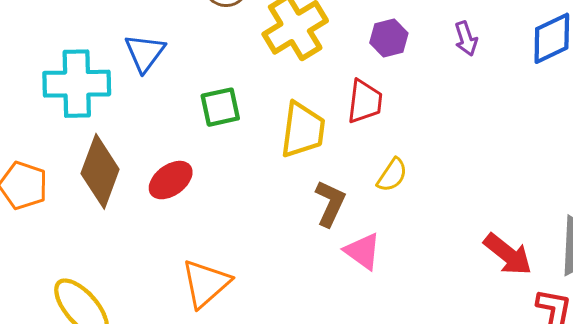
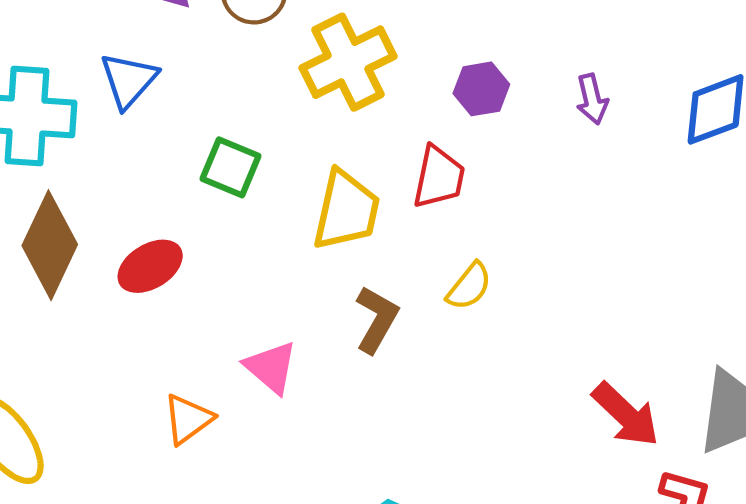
green square: (220, 107) -> (230, 167), turned 30
pink triangle: (363, 251) -> (271, 367), moved
orange triangle: (206, 283) -> (188, 419), size x0.7

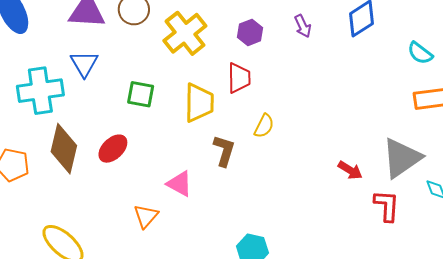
red arrow: (626, 415) -> (350, 170), size x0.7

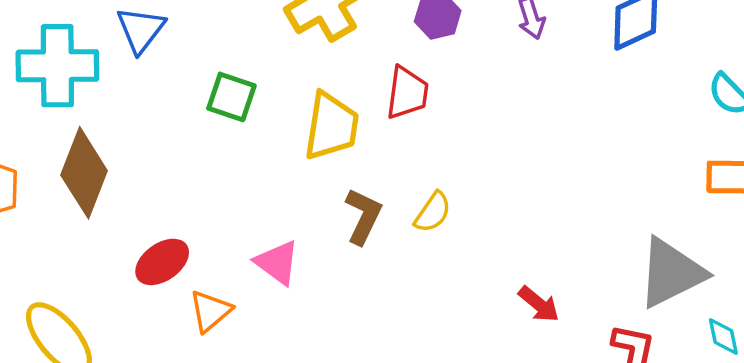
yellow semicircle: (264, 126) -> (433, 212), moved
red ellipse: (113, 149) -> (162, 262), moved
red arrow: (350, 170) -> (539, 304), moved

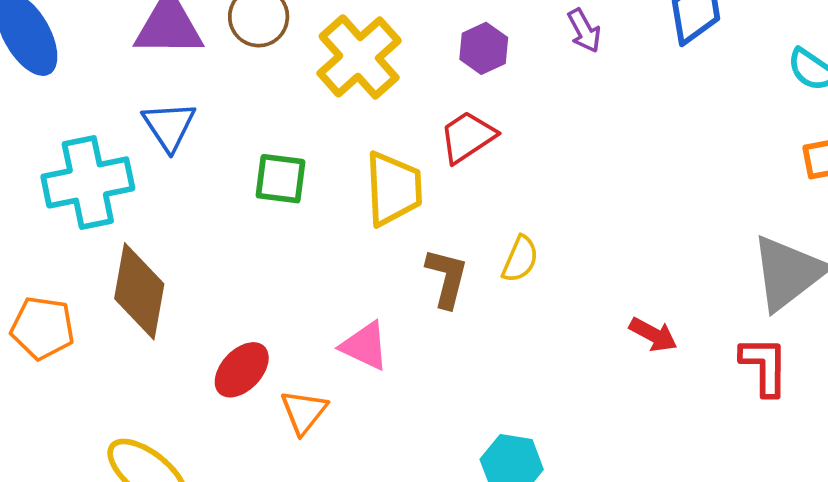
red trapezoid: (407, 93) -> (467, 137), turned -120

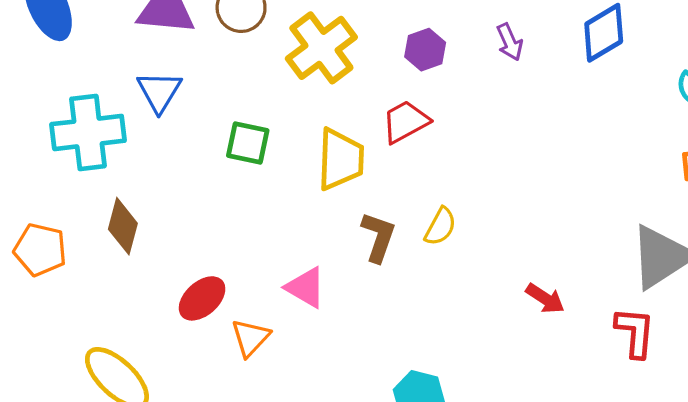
brown diamond: (139, 291) -> (123, 226), size x0.7

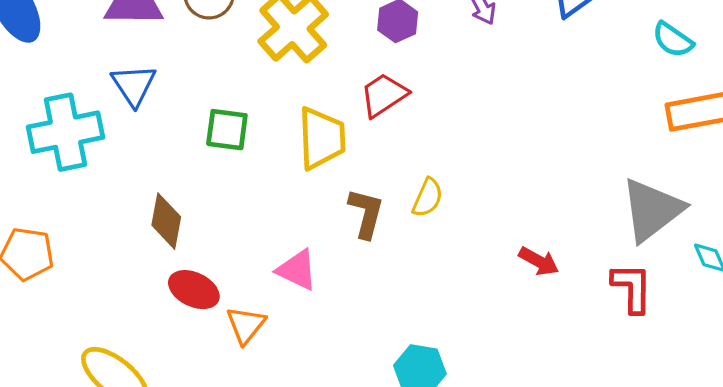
brown diamond: (123, 226) -> (166, 221), moved
red ellipse: (202, 298) -> (194, 290), turned 72

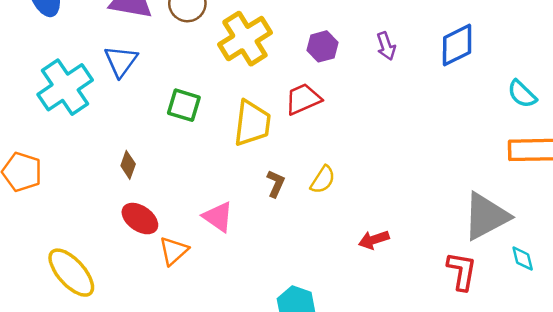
cyan cross: (66, 132) -> (65, 87), turned -32
brown L-shape: (366, 213) -> (276, 184), size x0.7
brown diamond: (166, 221) -> (128, 165), size x0.7
red arrow: (539, 261) -> (374, 240), moved, turned 124

